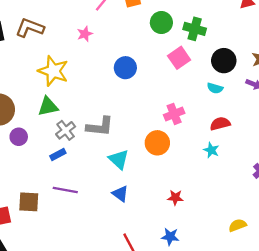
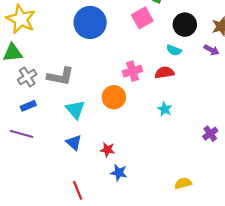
blue circle: (125, 68) -> (90, 22), size x1.5
red semicircle: (220, 124) -> (164, 73), moved
blue rectangle: (58, 155) -> (28, 106), moved
red star: (175, 198) -> (107, 150), moved
blue star: (170, 237) -> (119, 173), moved

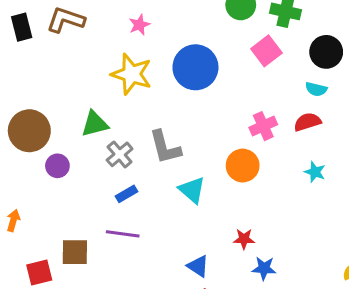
yellow star: (21, 19) -> (132, 74), moved
gray L-shape: (60, 76) -> (165, 147), turned 72
blue triangle: (74, 143) -> (198, 266), moved

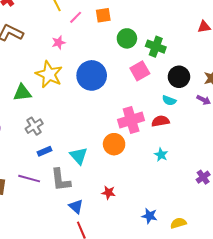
green triangle: (95, 124) -> (22, 93), moved
pink cross: (263, 126) -> (131, 120), size x1.4
gray L-shape: (165, 147) -> (61, 180), moved
blue rectangle: (126, 194) -> (44, 151), moved
blue star: (264, 268) -> (149, 216), moved

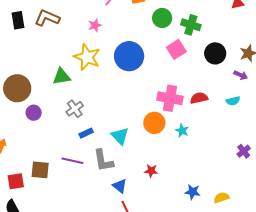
cyan semicircle: (169, 100) -> (233, 101), moved, turned -32
pink cross: (131, 120) -> (170, 98), turned 30
cyan star: (161, 155) -> (182, 131), moved

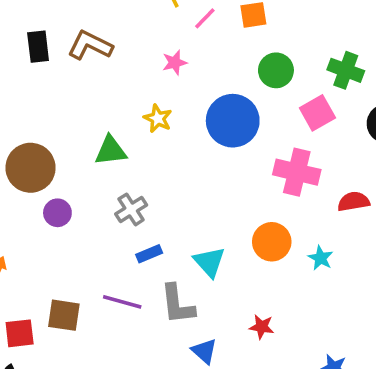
green circle: (162, 18) -> (276, 70), moved
yellow star: (87, 57) -> (158, 119), size x0.6
pink cross: (170, 98) -> (297, 172), moved

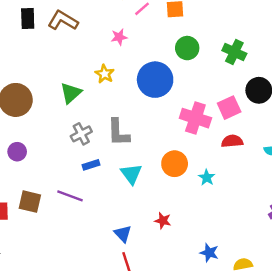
pink square: (317, 113) -> (229, 108), moved
green triangle: (111, 151) -> (71, 93), turned -40
purple circle: (57, 213) -> (17, 152), moved
gray L-shape: (177, 304) -> (118, 133), moved

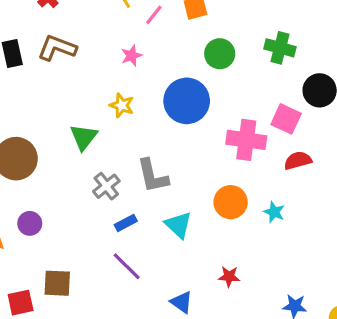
pink square: (229, 108) -> (286, 119), turned -30
purple line: (70, 196) -> (127, 266), moved, turned 35

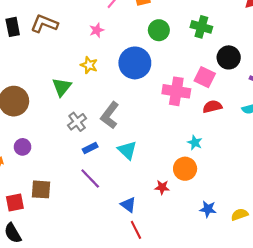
gray L-shape: (153, 176) -> (110, 115), turned 48
orange circle: (231, 202) -> (185, 169), moved

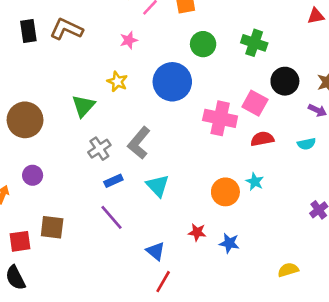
cyan star: (195, 143) -> (255, 182), moved
orange circle: (185, 169) -> (225, 192), moved
blue star: (208, 209) -> (229, 243), moved
red line: (136, 230) -> (163, 282), turned 54

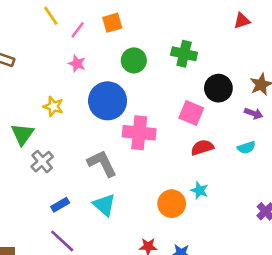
pink star: (129, 40) -> (77, 64), moved, turned -30
pink cross: (220, 118) -> (139, 133), moved
gray L-shape: (139, 143) -> (102, 163), moved, turned 120
gray cross: (99, 149) -> (42, 162), moved

